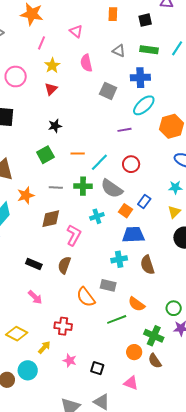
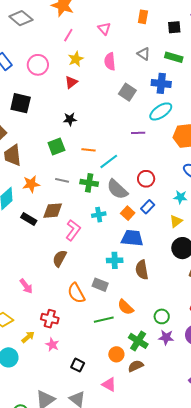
red circle: (131, 164) -> (146, 179), moved
black rectangle: (34, 264) -> (29, 219), moved
pink star: (70, 360) -> (52, 345), moved
brown semicircle: (155, 361) -> (136, 366), turned 91

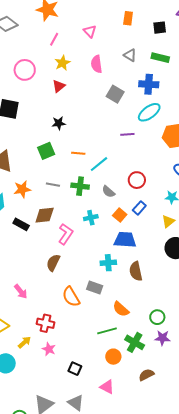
gray semicircle: (117, 189) -> (108, 192), size x0.6
green line: (104, 320) -> (107, 331), moved
brown semicircle: (136, 366) -> (146, 375), moved

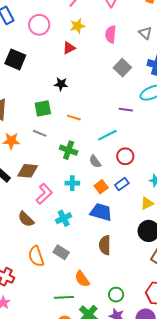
cyan line: (99, 164) -> (107, 135), moved
gray line: (53, 185) -> (40, 133), moved
brown semicircle: (53, 263) -> (26, 219), turned -84
cyan cross: (108, 263) -> (64, 218), moved, turned -35

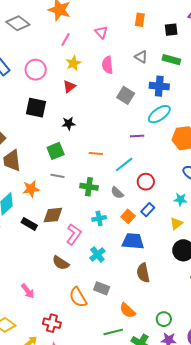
black square: (15, 59) -> (36, 108), moved
orange line: (74, 118) -> (96, 153), moved

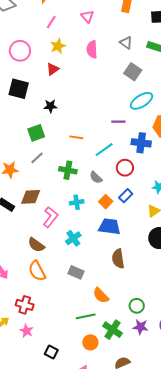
blue cross: (159, 86) -> (141, 143), moved
gray square: (126, 95) -> (133, 72), moved
gray line: (58, 176) -> (37, 158), turned -56
orange semicircle: (78, 297) -> (37, 271), moved

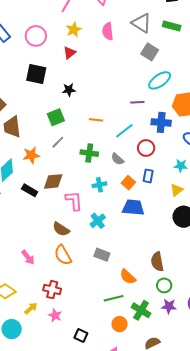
gray triangle: (126, 43) -> (141, 23), size x1.5
blue rectangle: (126, 196) -> (148, 176), turned -32
pink L-shape: (50, 217) -> (74, 201), turned -40
brown semicircle: (118, 259) -> (157, 262), moved

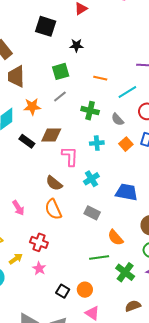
blue trapezoid: (133, 208) -> (127, 192), moved
orange circle: (120, 324) -> (85, 290), moved

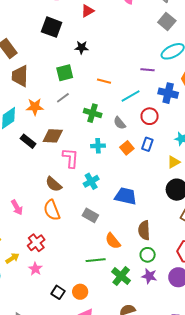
red cross: (39, 242) -> (36, 243), turned 30

